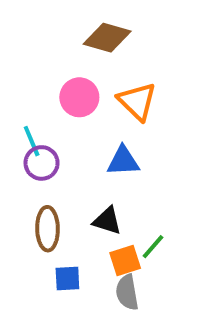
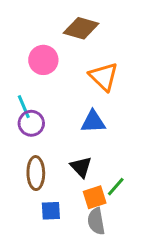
pink circle: (79, 97) -> (43, 60), moved
black triangle: (107, 221) -> (81, 167), turned 30

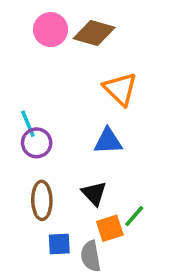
pink circle: (43, 60) -> (51, 30), moved
gray semicircle: (96, 221) -> (91, 256), moved

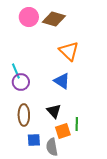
blue triangle: (108, 141) -> (62, 81), turned 36
green line: (134, 216) -> (77, 124), turned -40

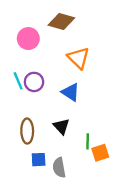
pink circle: (29, 17) -> (28, 39), moved
purple circle: (21, 82) -> (34, 82), moved
orange square: (63, 131) -> (100, 153), moved

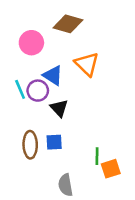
blue triangle: (71, 92) -> (53, 75), moved
black triangle: (61, 126) -> (59, 108), moved
blue square: (39, 160) -> (54, 142), moved

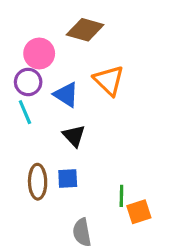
purple circle: (38, 91) -> (28, 82), moved

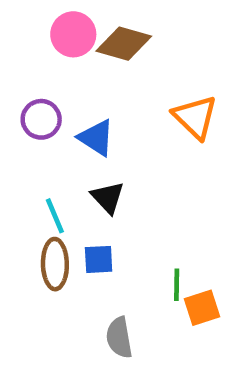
pink circle: (39, 53) -> (73, 34), moved
orange triangle: (109, 80) -> (195, 117), moved
cyan line: (25, 112) -> (55, 216), moved

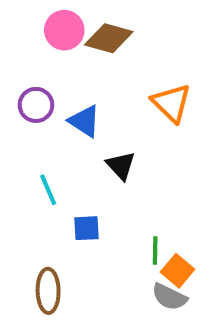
black triangle: (108, 197) -> (121, 166), moved
brown ellipse: (55, 264) -> (48, 291), moved
orange square: (202, 308) -> (177, 271), turned -32
gray semicircle: (119, 338) -> (169, 297), moved, turned -54

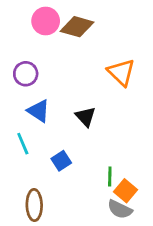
blue triangle: (84, 121) -> (39, 111), moved
cyan line: (48, 190) -> (23, 144), moved
blue square: (86, 228) -> (61, 161), turned -30

